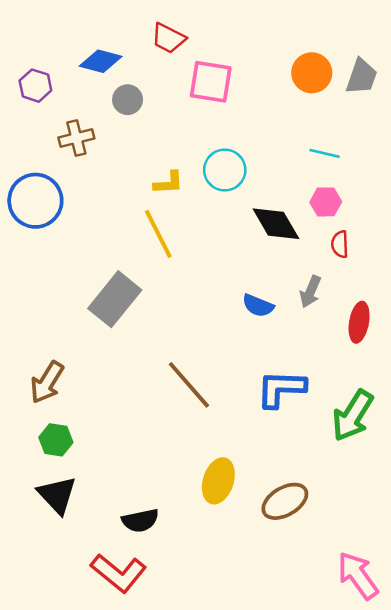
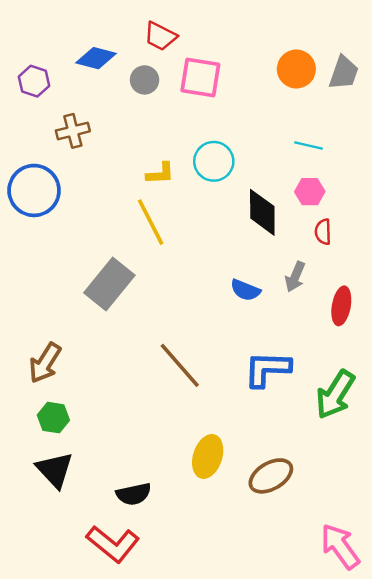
gray circle: (128, 100) -> (145, 80), moved
black diamond: (276, 224) -> (262, 212), turned 30

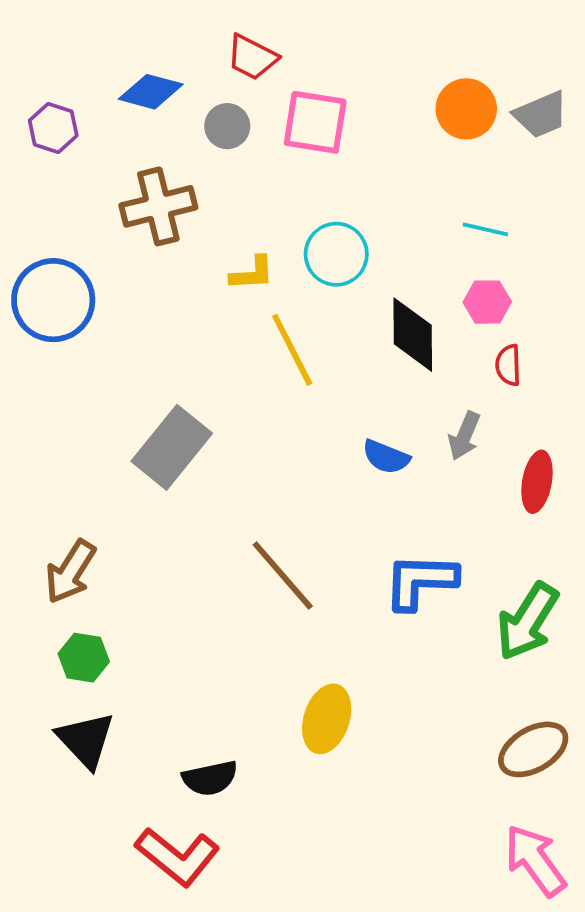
gray trapezoid: (344, 73) -> (541, 115), turned 48
brown cross: (73, 131) -> (158, 206), moved, size x1.4
yellow line: (151, 222) -> (292, 350), moved
brown ellipse: (271, 476) -> (533, 749), moved

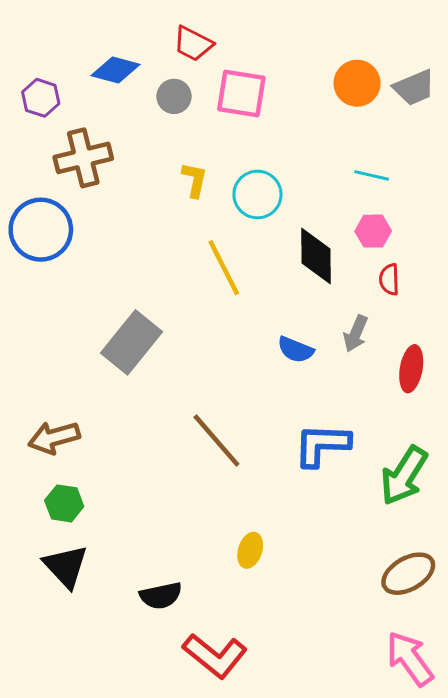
brown cross: (158, 206) -> (83, 158), moved
yellow L-shape: (252, 273) -> (195, 180), moved, turned -75
brown arrow: (70, 572) -> (54, 438), turned 42
yellow ellipse: (327, 719) -> (250, 550), size x0.7
red L-shape: (178, 857) -> (215, 656), moved

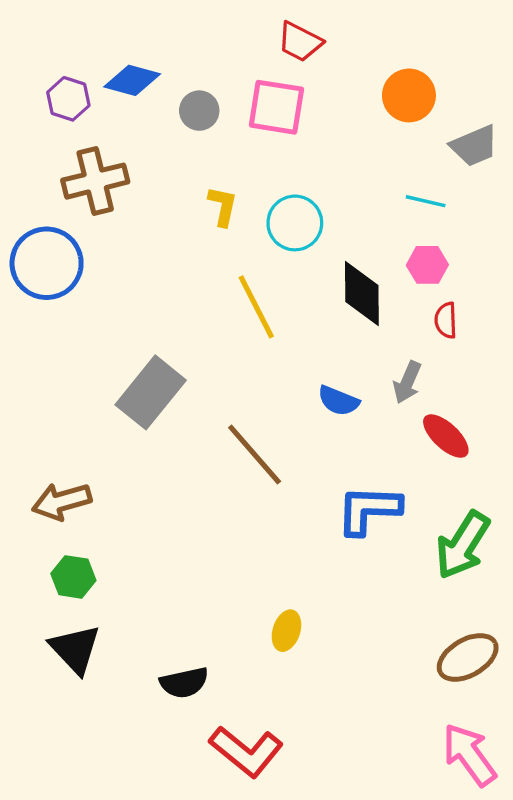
red trapezoid: (193, 44) -> (300, 42), moved
gray trapezoid: (414, 88) -> (474, 146), moved
purple hexagon: (41, 98) -> (68, 99), moved
red ellipse: (411, 369) -> (446, 436), moved, turned -57
brown line: (216, 440) -> (255, 454), moved

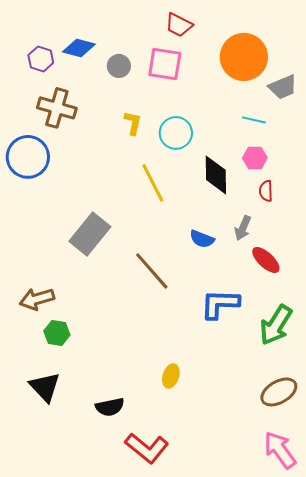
orange circle: (409, 95) -> (244, 57), size x1.5
brown cross: (95, 181) -> (57, 108), turned 30
green hexagon: (73, 577) -> (57, 333), moved

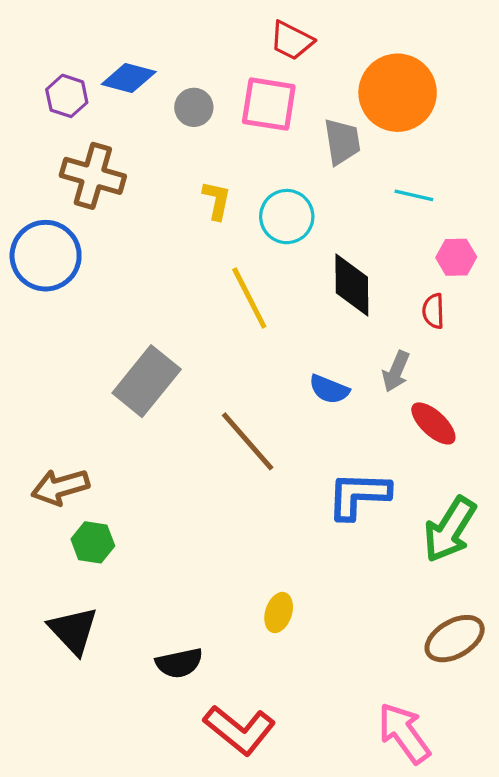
gray trapezoid: (283, 87) -> (342, 142), moved, turned -76
pink hexagon: (255, 158) -> (456, 257), moved
pink arrow: (280, 450) -> (404, 733), moved

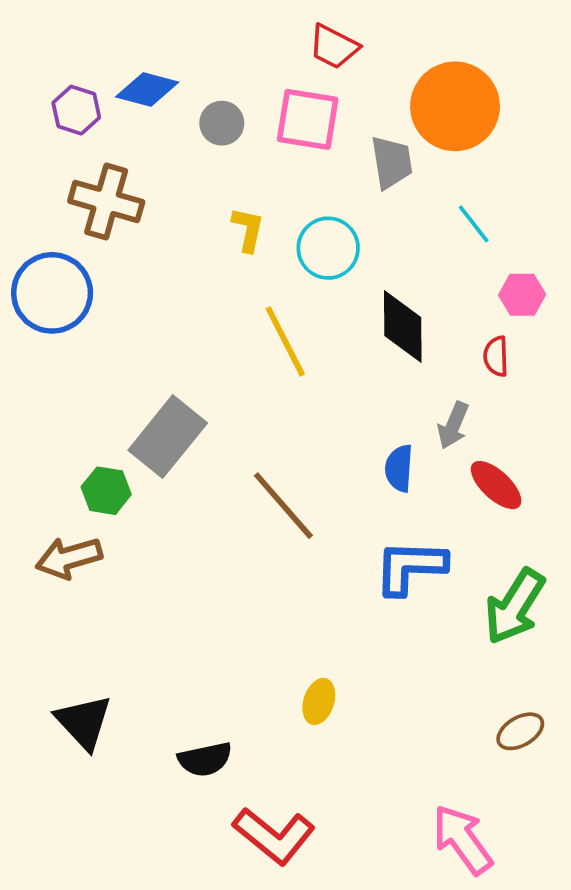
cyan line: (414, 195) -> (474, 224), turned 39
blue semicircle: (329, 389) -> (399, 468), moved, turned 72
green hexagon: (93, 542) -> (106, 491), moved
brown ellipse: (455, 639) -> (520, 731), size x0.7

